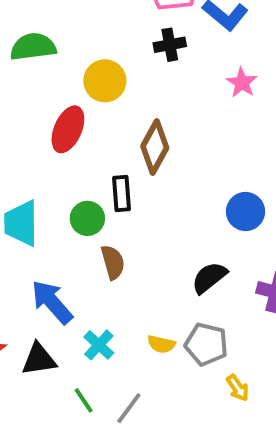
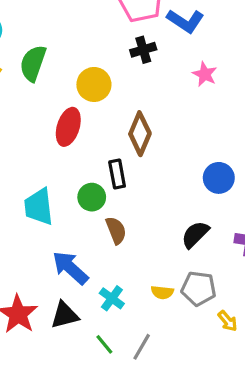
green semicircle: (33, 47) -> (33, 63), turned -57

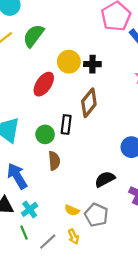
black cross: (143, 50) -> (92, 64), moved
cyan cross: (112, 298) -> (30, 209), moved
yellow arrow: (228, 321) -> (74, 237), moved

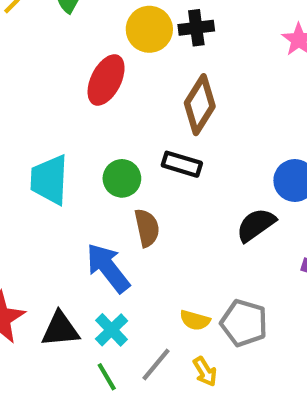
black rectangle: (66, 124) -> (182, 164), moved, turned -72
blue arrow: (17, 176) -> (108, 268), moved
black semicircle: (105, 179) -> (256, 225), moved
gray line: (48, 242) -> (156, 365), moved

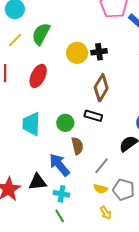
red ellipse: (106, 80) -> (38, 76), moved
black triangle: (60, 329) -> (37, 182), moved
cyan cross: (112, 330) -> (62, 194), turned -35
gray line: (156, 365) -> (101, 166), moved

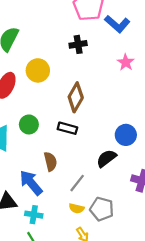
black cross: (99, 52) -> (78, 44), moved
yellow circle: (77, 53) -> (38, 70), moved
green circle: (65, 123) -> (29, 124), moved

